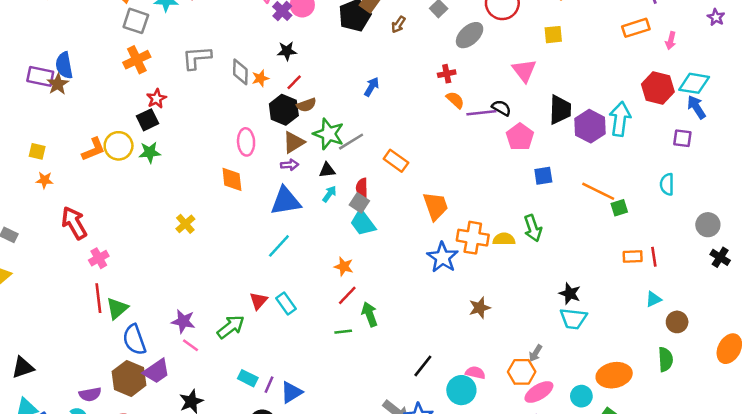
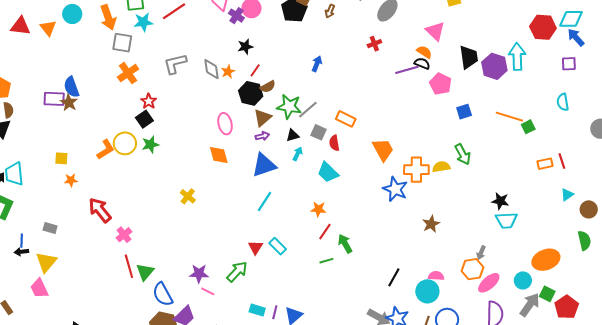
orange semicircle: (455, 100) -> (424, 52), moved
red semicircle: (362, 188) -> (334, 143), moved
gray square: (359, 203) -> (318, 132), moved

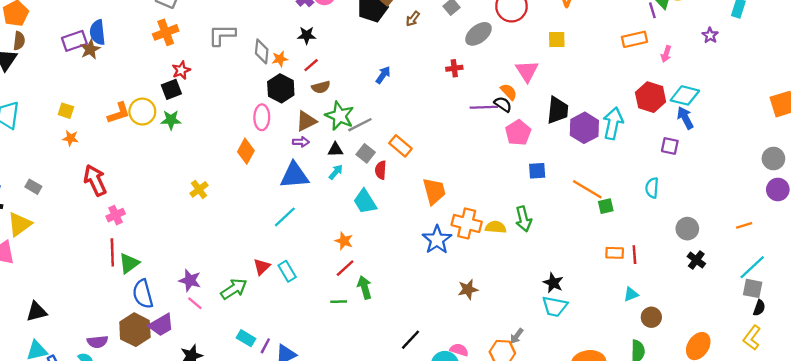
black hexagon: (251, 93) -> (281, 88), moved
purple rectangle: (54, 99) -> (74, 41), turned -35
orange diamond: (219, 155) -> (246, 151), turned 30

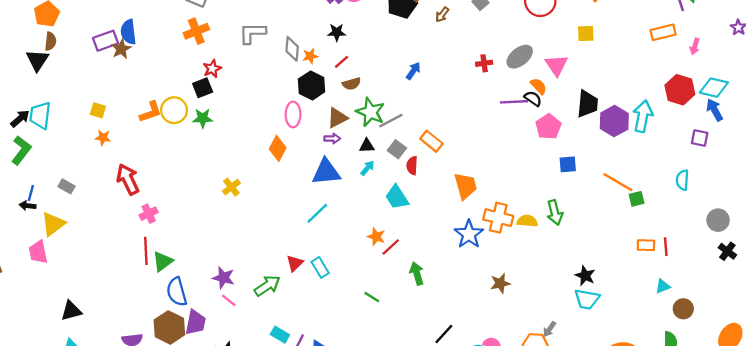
gray ellipse: (478, 34) -> (520, 57), moved
red line: (345, 268) -> (391, 247), moved
green arrow: (365, 287) -> (417, 274), moved
green line: (339, 302) -> (372, 297), turned 35
purple trapezoid: (161, 325) -> (195, 322), turned -48

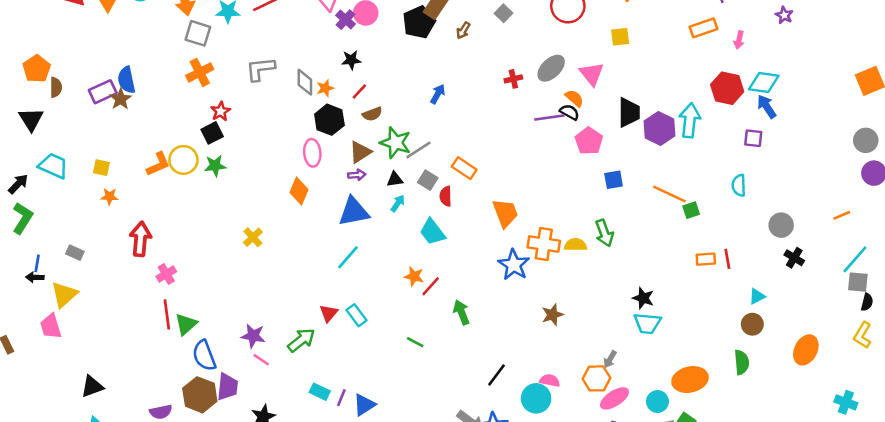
brown semicircle: (50, 41) -> (56, 87), moved
cyan trapezoid: (40, 115) -> (53, 166), moved, turned 112
red arrow: (128, 179) -> (140, 239), turned 36
cyan triangle: (663, 286) -> (757, 296), moved

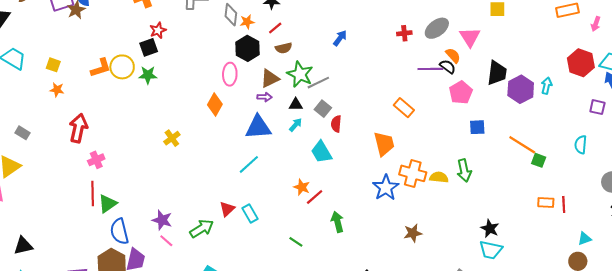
cyan arrow: (690, 120) -> (547, 86), size x0.6
orange rectangle: (464, 168) -> (404, 108), moved
green square: (691, 210) -> (539, 160), turned 32

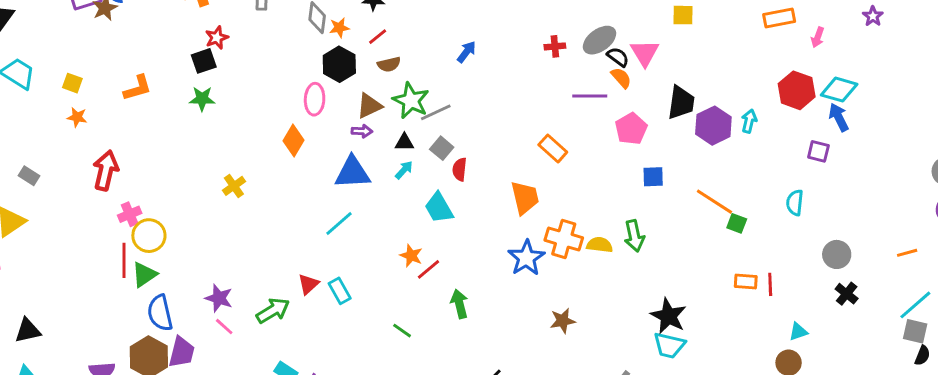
yellow circle: (122, 67) -> (149, 236), moved
black semicircle: (448, 67) -> (618, 57), moved
black star: (490, 228) -> (668, 316), size x1.4

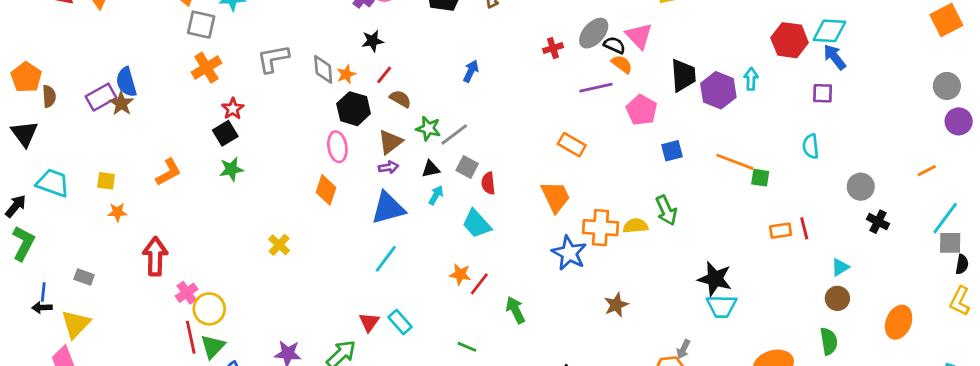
brown semicircle: (389, 64) -> (400, 99), turned -125
green star: (411, 101) -> (428, 128), size x0.7

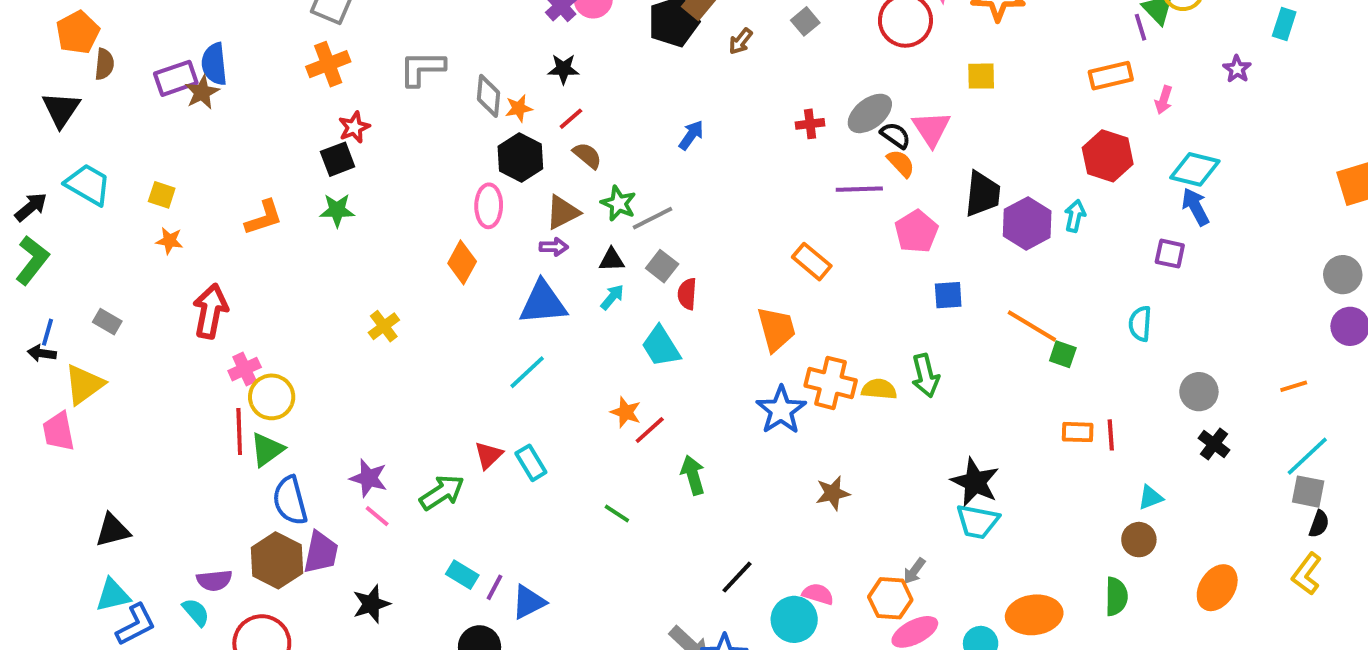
red hexagon: (790, 40) -> (1108, 156), moved
orange L-shape: (168, 172) -> (264, 218), moved

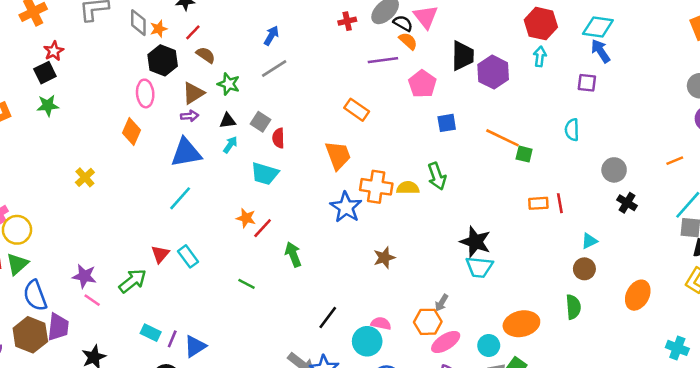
cyan arrow: (1075, 216) -> (540, 56), moved
gray line: (653, 218) -> (274, 68), moved
cyan trapezoid: (661, 347) -> (265, 174), turned -36

